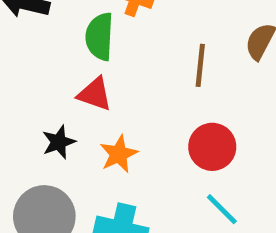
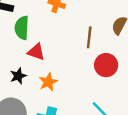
green semicircle: (100, 37) -> (22, 28), moved
red circle: (212, 147) -> (106, 65), moved

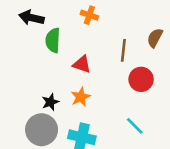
red triangle: (36, 52) -> (82, 64), moved
black star: (18, 76) -> (50, 102), moved

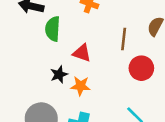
orange star: (81, 97) -> (81, 86), turned 30
black star: (50, 102) -> (59, 75), moved

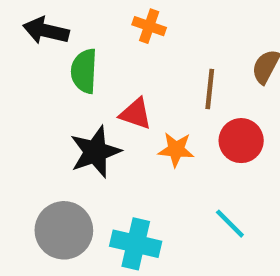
black star: (59, 75) -> (95, 152), size x1.6
orange star: (81, 86) -> (176, 150), moved

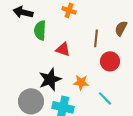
orange star: (176, 150) -> (81, 82), moved
black star: (95, 152) -> (50, 79), moved

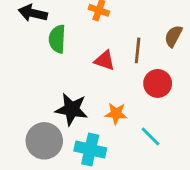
red triangle: (63, 49) -> (105, 60), moved
black star: (50, 79) -> (72, 109), turned 30

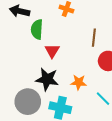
red triangle: (105, 60) -> (52, 51), moved, turned 42

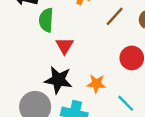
brown line: (94, 38) -> (115, 16), moved, turned 36

